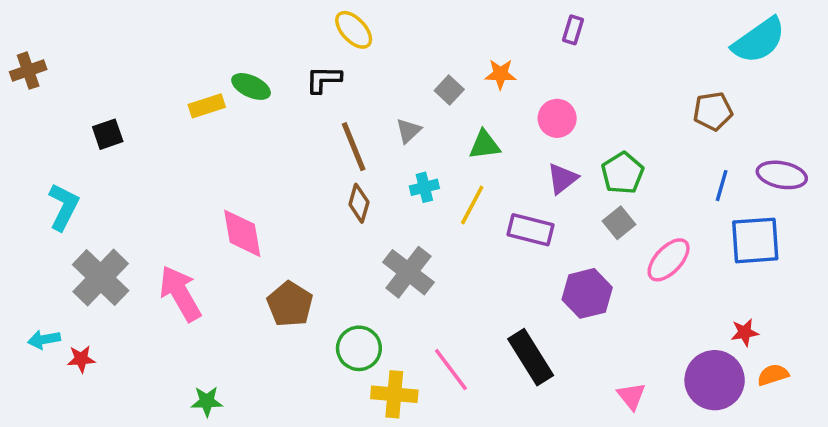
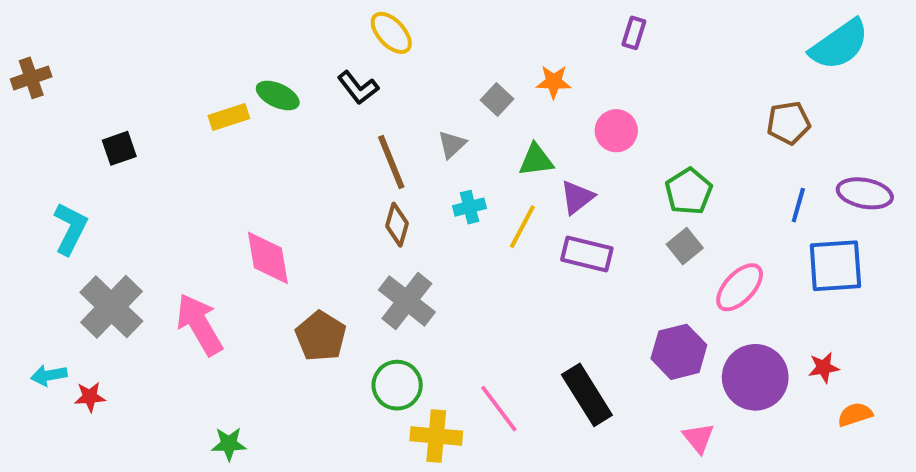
black L-shape: (324, 79) -> (358, 88), turned -129
purple triangle: (562, 178) -> (577, 197), moved
gray cross: (408, 272) -> (407, 301), moved
purple hexagon: (587, 293) -> (679, 352), moved
purple circle: (715, 380) -> (755, 377), moved

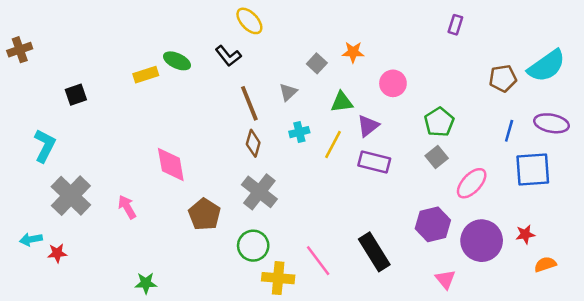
purple rectangle: (634, 33) -> (455, 25), moved
cyan semicircle: (839, 45) -> (547, 66), moved
pink arrow: (199, 324) -> (127, 207), size x0.6

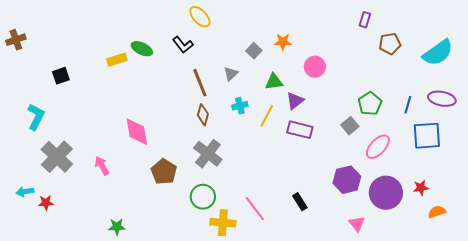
brown pentagon: (503, 78) -> (390, 44), moved
green pentagon: (439, 122) -> (370, 104), moved
black rectangle: (374, 252) -> (300, 202), size x0.6

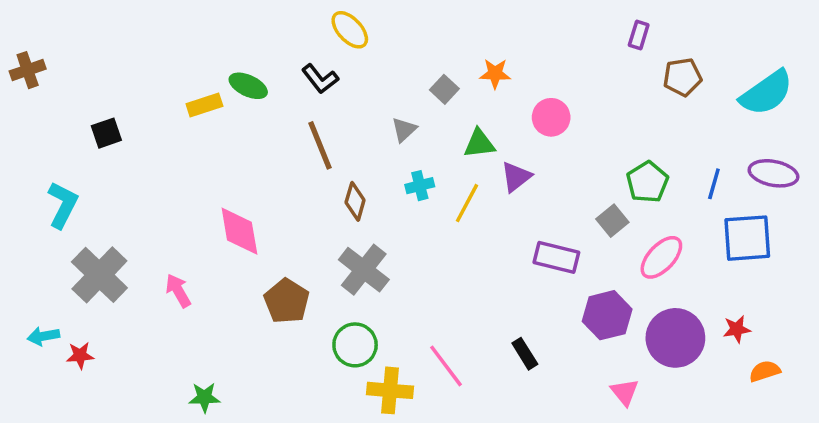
brown line: (200, 83) -> (320, 145), moved
purple rectangle: (300, 130) -> (556, 257), moved

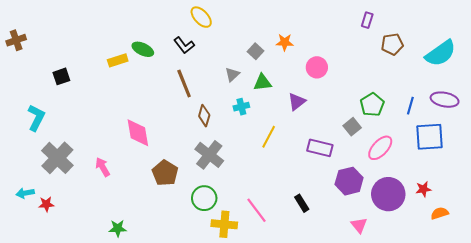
green triangle: (479, 144) -> (263, 82), moved
yellow line: (467, 203) -> (269, 137), moved

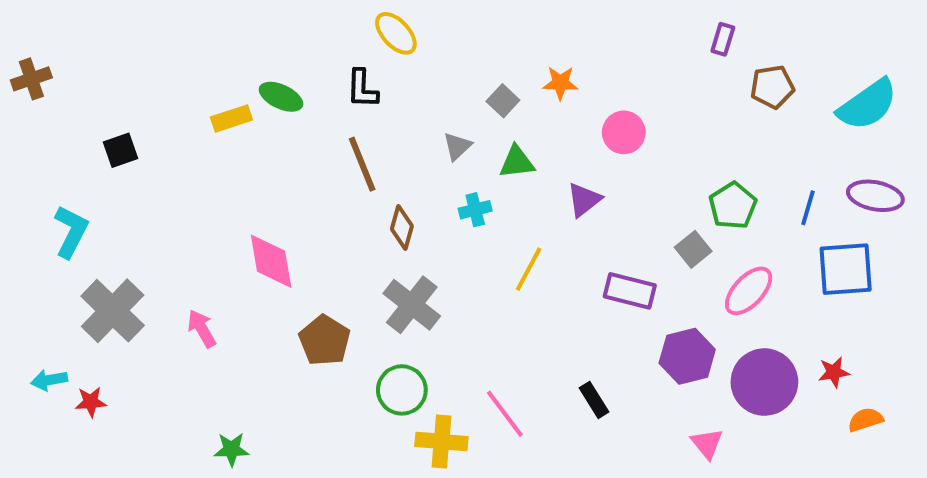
black L-shape: (184, 45) -> (362, 89), turned 40

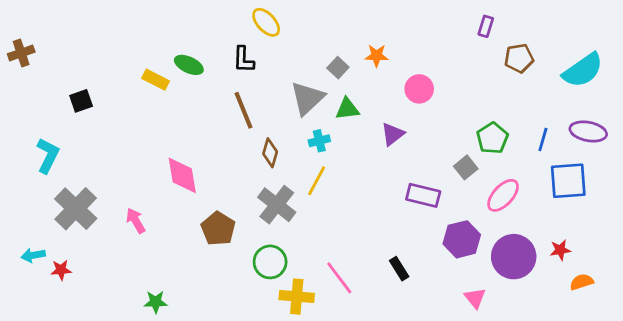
yellow rectangle: (231, 119) -> (156, 80), turned 45
gray triangle: (457, 146) -> (307, 98), size x1.8
yellow line: (529, 269) -> (317, 181), moved

